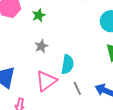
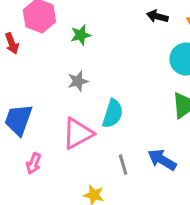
gray line: (77, 88) -> (123, 165), moved

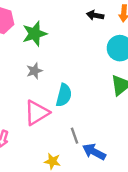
green star: (81, 35) -> (35, 34), size x1.5
blue arrow: (162, 160) -> (94, 152), moved

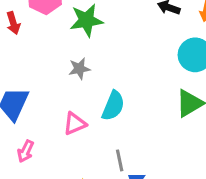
pink triangle: (37, 113) -> (75, 124), size x0.7

